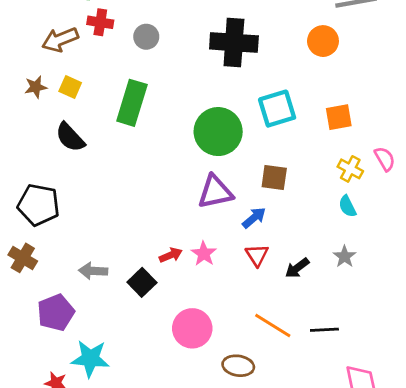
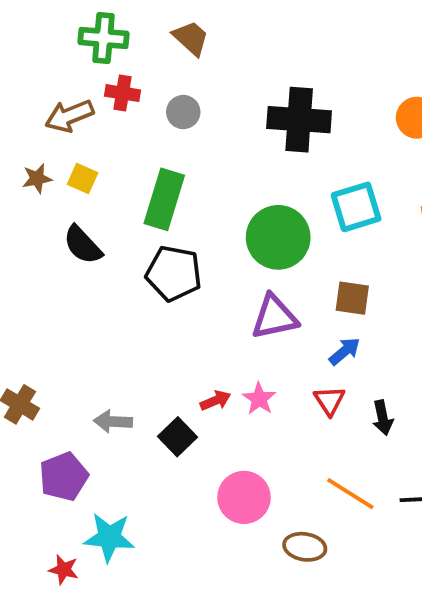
black pentagon: (39, 205) -> (174, 273), moved
blue arrow: (254, 218) -> (345, 351), moved
black arrow: (297, 268) -> (383, 418), turned -65

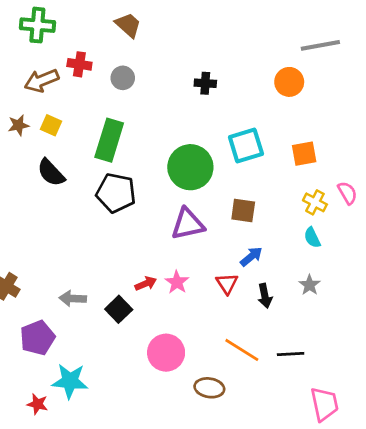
green cross: (103, 38) -> (37, 25), moved
black cross: (299, 120) -> (205, 83), size x0.5
blue arrow: (345, 351) -> (251, 257), moved

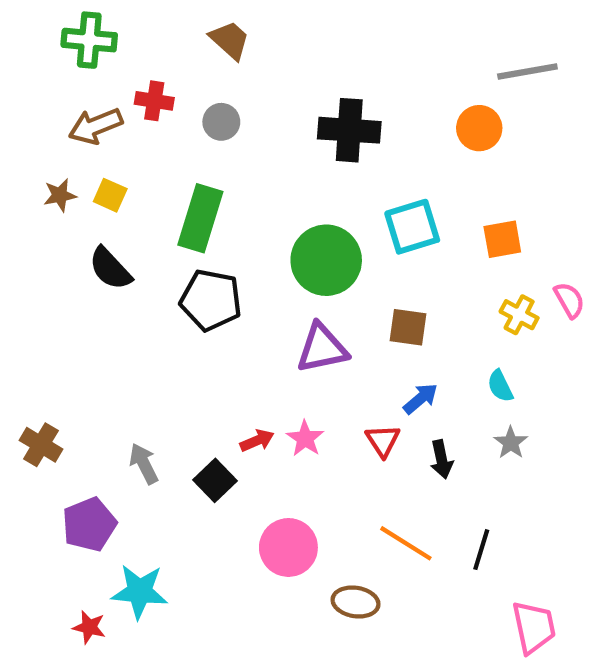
black cross: (205, 83) -> (349, 130), size x1.8
cyan semicircle: (312, 238) -> (500, 386), moved
gray arrow: (73, 298) -> (144, 464), turned 60
black line: (291, 354) -> (481, 550), turned -70

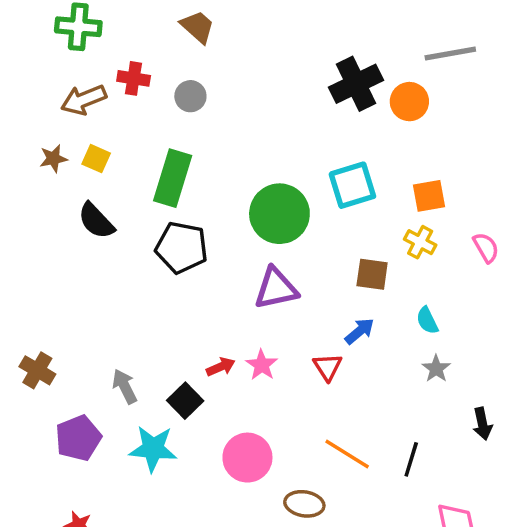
black cross: (349, 130) -> (356, 84), moved, turned -30
yellow cross: (519, 315) -> (420, 242), moved
brown square: (408, 327) -> (372, 274), moved
black arrow: (441, 459) -> (482, 424), moved
cyan star: (140, 592) -> (153, 449), moved

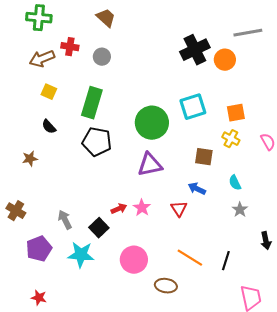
brown star: (53, 159) -> (30, 159), moved
black semicircle: (96, 221) -> (49, 127), size x0.7
blue arrow: (360, 331) -> (197, 189), turned -114

